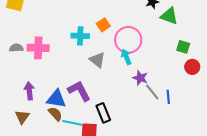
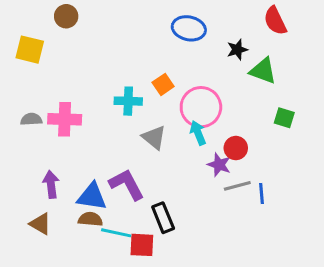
red circle: (192, 67) -> (236, 148), moved
gray line: (152, 92) -> (237, 186), turned -66
brown semicircle: (55, 114) -> (90, 219), turned -42
brown triangle: (22, 117) -> (40, 224), turned -35

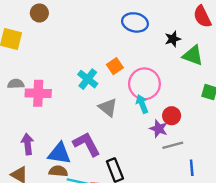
cyan cross: (128, 101) -> (88, 79), turned 36
gray semicircle: (31, 119) -> (16, 84), moved
blue line: (262, 193) -> (192, 168), moved

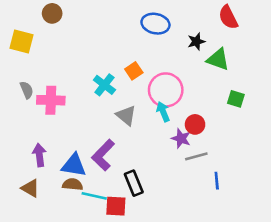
gray semicircle: (16, 84) -> (27, 90), turned 70
purple L-shape: (87, 144) -> (103, 155), turned -108

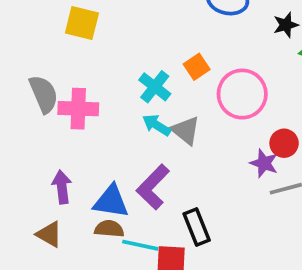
yellow square: (21, 41) -> (82, 23), moved
gray semicircle: (27, 90) -> (44, 94), size x1.5
cyan arrow: (163, 112) -> (157, 125), moved, turned -36

